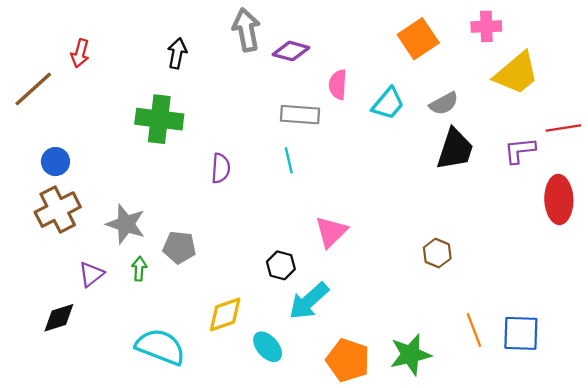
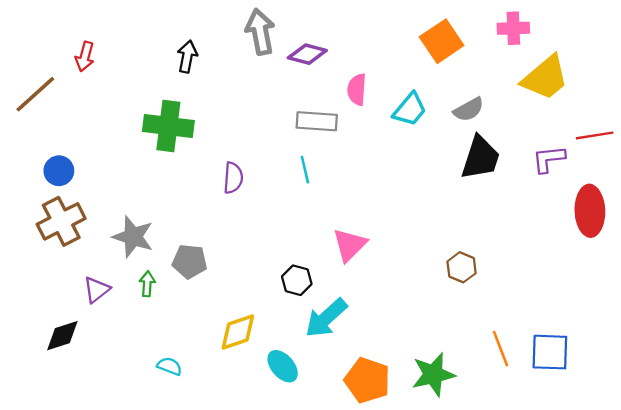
cyan semicircle: (160, 347) -> (170, 366), size x0.5

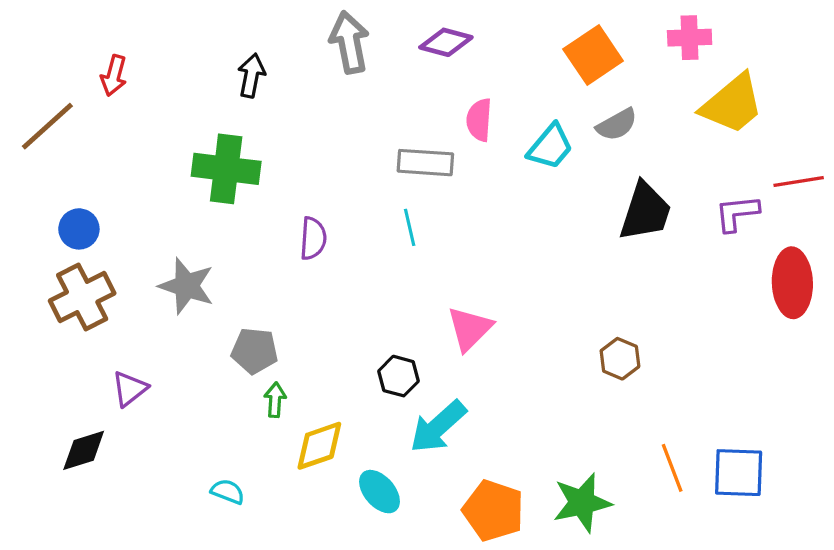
purple diamond: (307, 54) -> (446, 42), moved
gray semicircle: (469, 110) -> (617, 125), moved
gray star: (133, 237) -> (187, 286), moved
green arrow: (147, 284) -> (275, 400), moved

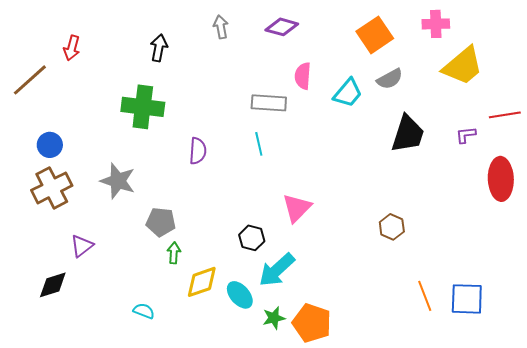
gray arrow: (349, 42) -> (221, 27), size x0.6
purple L-shape: (737, 213) -> (466, 135), size x0.7
cyan ellipse: (380, 492) -> (240, 295), moved
green star: (582, 503) -> (274, 318), moved, size x0.6

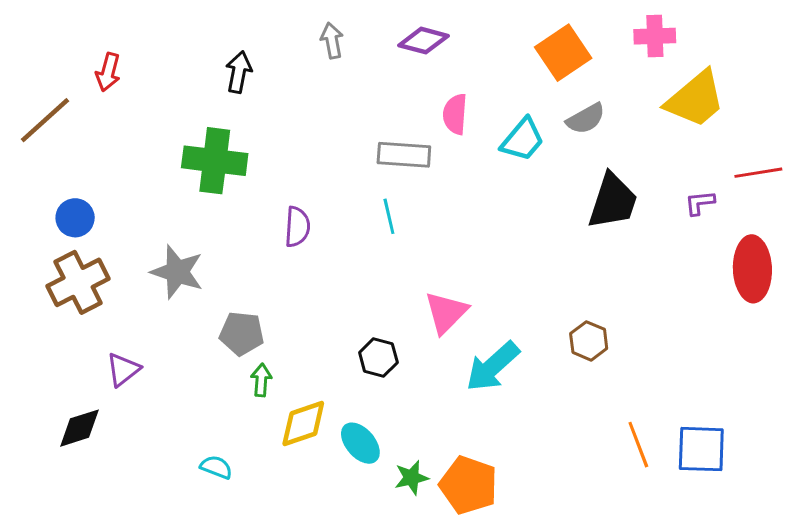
cyan arrow: (277, 270) -> (493, 366), moved

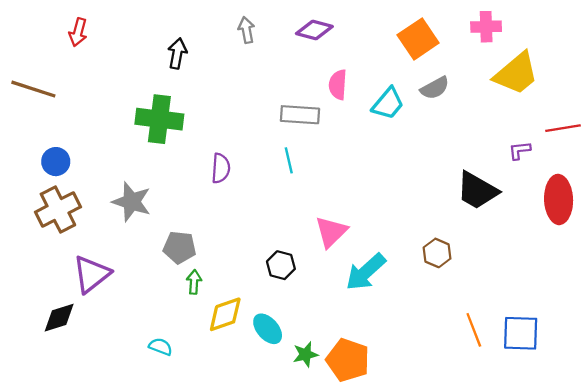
red arrow: (108, 72) -> (78, 32), moved
brown line: (45, 120) -> (33, 89), turned 60
black trapezoid: (613, 201) -> (477, 191), moved, turned 102
purple triangle: (123, 369) -> (91, 274), size x1.5

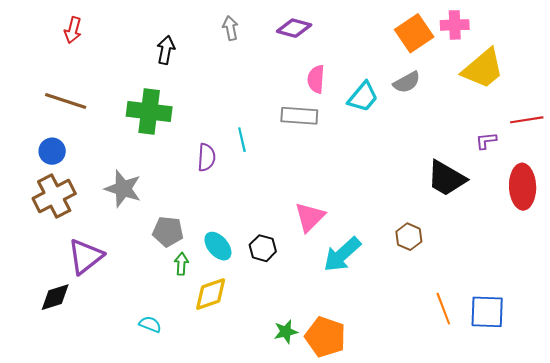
orange square: (418, 39) -> (414, 33), moved
brown line: (33, 89) -> (66, 101), moved
gray rectangle: (300, 115) -> (299, 116), moved
cyan line: (289, 160) -> (242, 140), moved
cyan ellipse: (268, 329) -> (218, 246), moved

